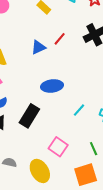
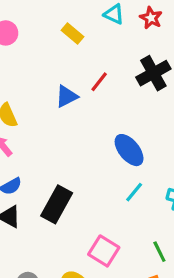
blue ellipse: (52, 86) -> (129, 150), moved, turned 60

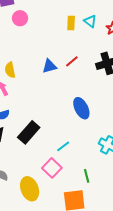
yellow rectangle: (72, 34) -> (71, 23), moved, turned 40
cyan line: (134, 192) -> (63, 146), moved

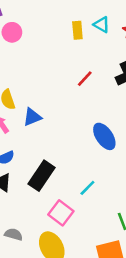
blue triangle: (50, 66) -> (32, 117), moved
pink square: (52, 168) -> (61, 213), moved

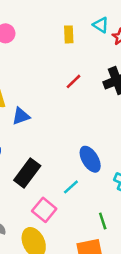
cyan triangle: (101, 25) -> (101, 25), moved
blue ellipse: (104, 136) -> (90, 159), moved

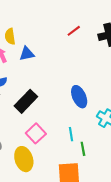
cyan line: (71, 187) -> (71, 134), moved, turned -64

